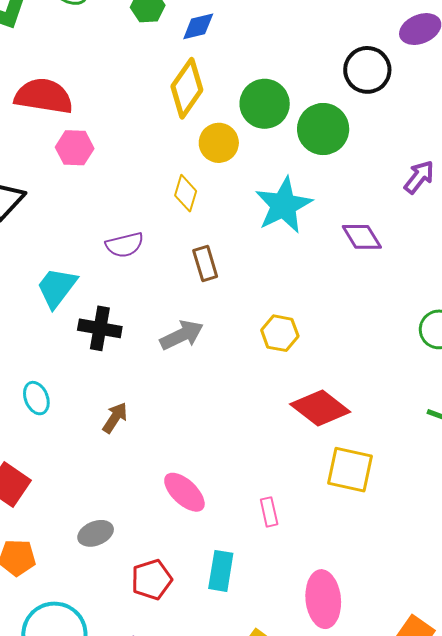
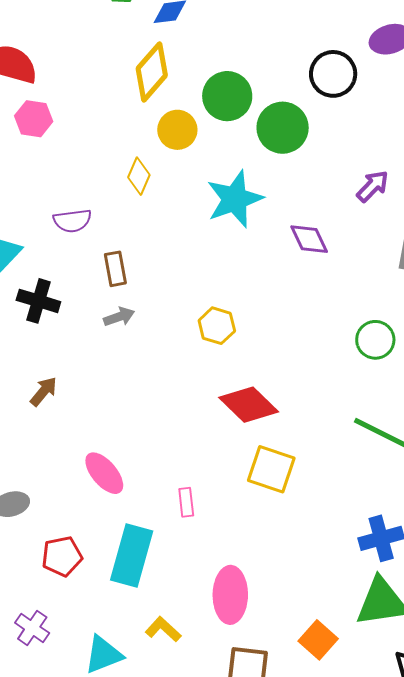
brown rectangle: (205, 264) -> (115, 269), moved
gray arrow: (182, 335) -> (119, 317), size x0.7
cyan rectangle: (221, 571) -> (132, 556), size x1.5

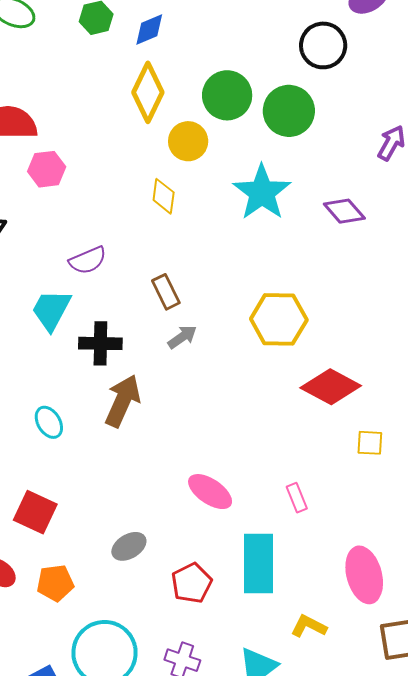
purple semicircle: (72, 221) -> (88, 260), moved
yellow hexagon: (217, 326) -> (279, 319), size x1.5
brown arrow: (44, 391) -> (123, 401), moved, size x1.6
yellow square: (271, 469) -> (370, 443), size x0.6

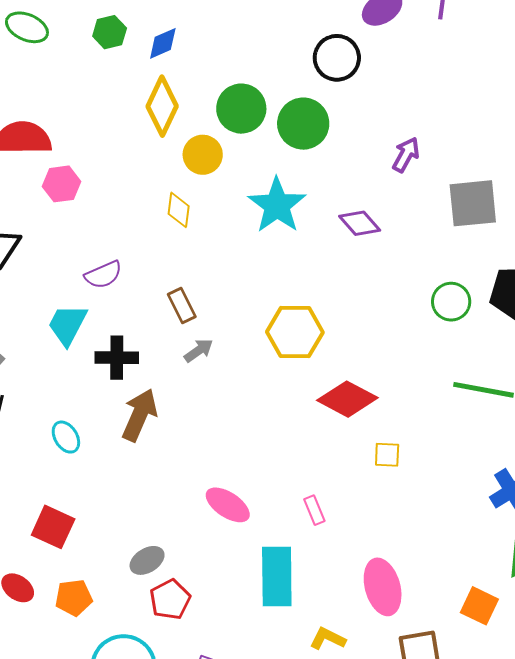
red pentagon: (192, 583) -> (170, 599), moved

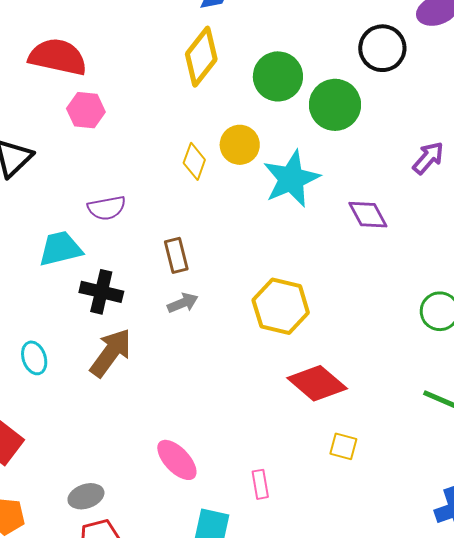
yellow circle: (203, 155) -> (240, 145), moved
cyan trapezoid: (67, 325) -> (60, 249), turned 36

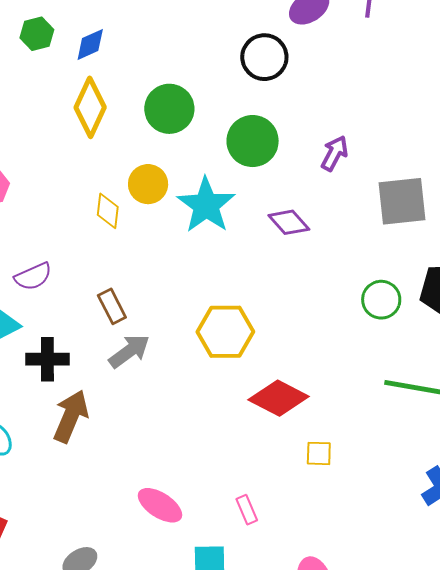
green circle: (335, 105) -> (253, 141), moved
gray arrow: (183, 303) -> (129, 351), size x1.4

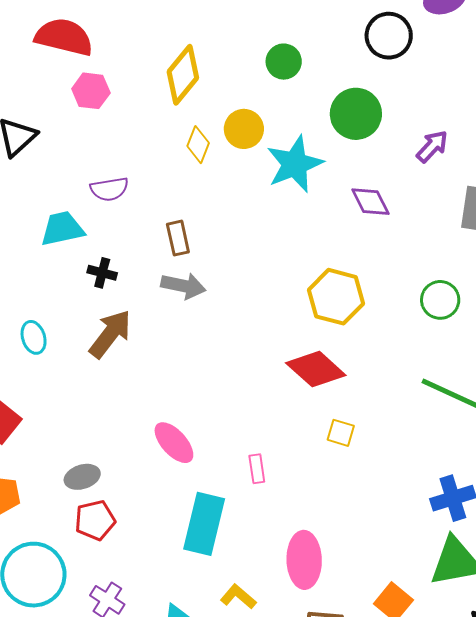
yellow diamond: (90, 107) -> (183, 75), moved
green circle: (169, 109) -> (284, 62), size x0.7
yellow hexagon: (225, 332) -> (336, 297), moved
gray arrow: (129, 351) -> (183, 286), turned 33
black cross: (47, 359) -> (102, 273), size x0.7

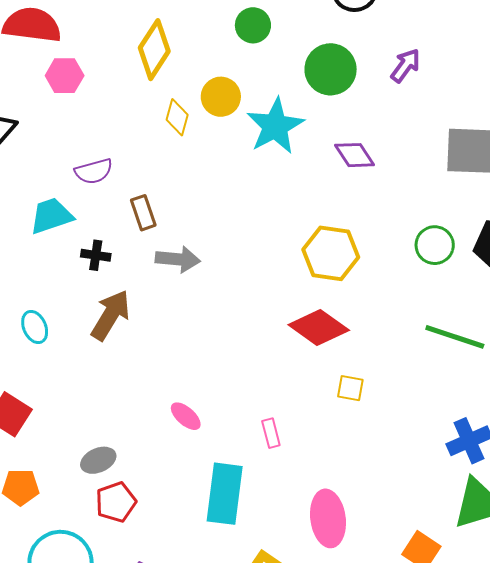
purple arrow: (432, 146) -> (405, 65), moved
brown rectangle: (178, 238) -> (143, 213), moved
pink ellipse: (174, 443) -> (186, 416), size x0.7

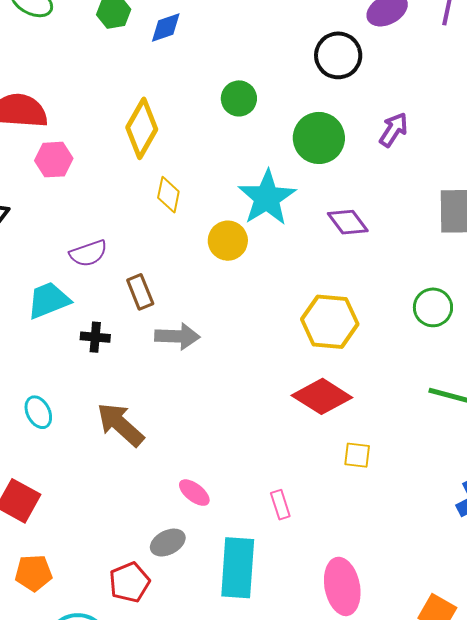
yellow circle: (221, 97) -> (228, 241), moved
brown arrow: (110, 315) -> (120, 425), moved, turned -76
gray ellipse: (98, 460) -> (168, 543), moved

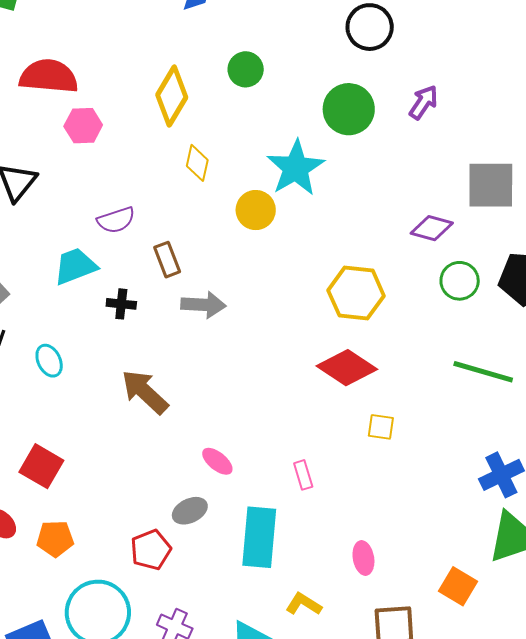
green circle: (239, 98) -> (246, 69), moved
purple diamond: (348, 222) -> (432, 228), moved, turned -39
cyan ellipse: (38, 412) -> (49, 361), moved
pink ellipse: (342, 586) -> (363, 558), size x0.6

